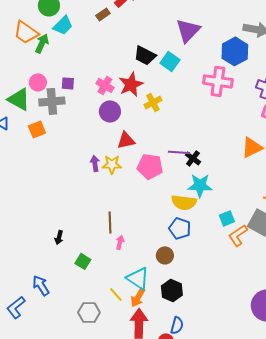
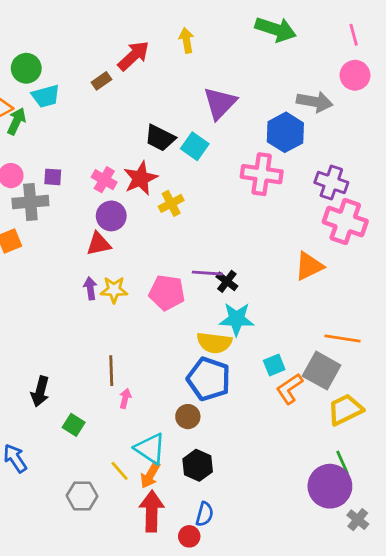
cyan trapezoid: (63, 25) -> (46, 96), turned 30
red triangle: (126, 140) -> (99, 244), moved
blue pentagon: (180, 228) -> (209, 379), size x1.4
black arrow: (59, 237) -> (40, 391), size x1.5

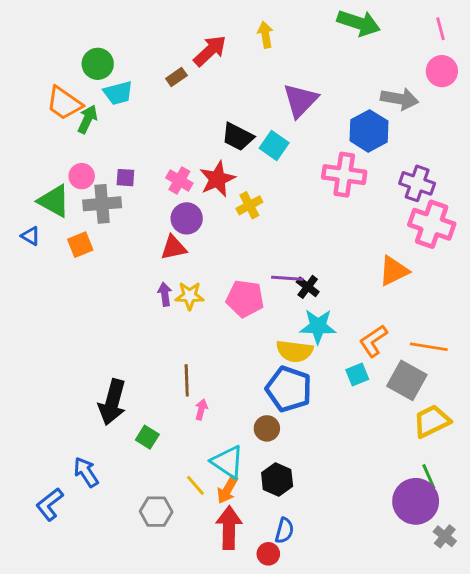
orange L-shape: (290, 389) -> (373, 341), moved
black arrow: (40, 391) -> (112, 402), size x1.4

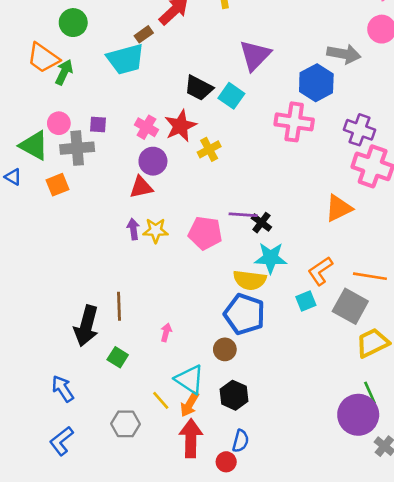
cyan trapezoid: (118, 93) -> (125, 59), moved, size x1.4
brown line: (187, 380) -> (119, 306), moved
blue L-shape: (50, 504) -> (61, 441), moved

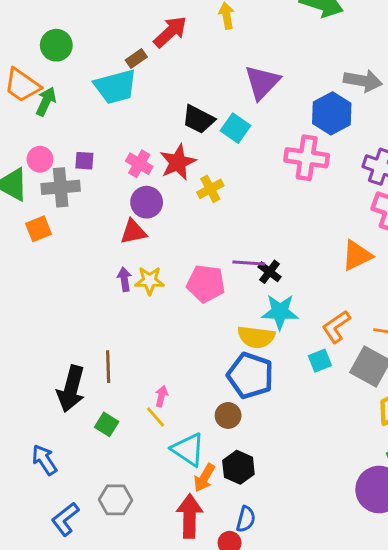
yellow line: (161, 400) -> (155, 417), moved
orange arrow: (190, 404) -> (204, 478), moved
blue L-shape: (61, 441) -> (65, 519), moved

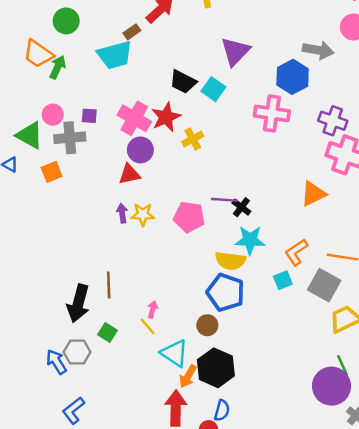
pink cross: (139, 164) -> (134, 118), size x1.5
black hexagon: (238, 467) -> (216, 368), size x1.4
gray hexagon: (116, 500) -> (77, 352), moved

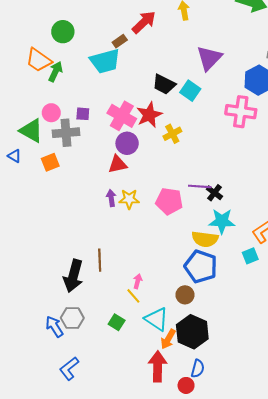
green square: (108, 333) -> (117, 322), moved

